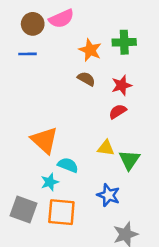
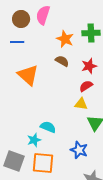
pink semicircle: (61, 19) -> (43, 15), turned 132
orange triangle: (44, 140) -> (28, 75), moved
yellow triangle: (106, 148) -> (81, 104), moved

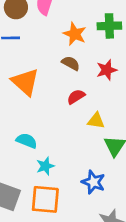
red semicircle: (86, 86) -> (76, 97), moved
cyan semicircle: (48, 127) -> (27, 141), moved
cyan star: (34, 140) -> (45, 166), moved

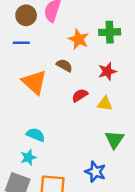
brown semicircle: (71, 63) -> (64, 65), moved
yellow triangle: (96, 121) -> (105, 104), moved
cyan star: (45, 166) -> (28, 157), moved

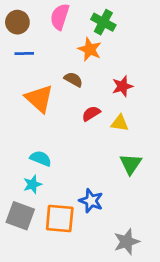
brown circle: (26, 15) -> (17, 22), moved
green cross: (110, 32) -> (103, 22), moved, turned 30
blue star: (95, 172) -> (91, 201), moved

